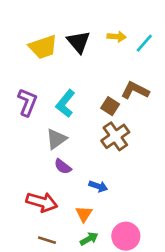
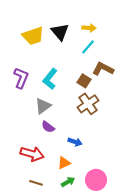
cyan line: (144, 43) -> (88, 47), moved
orange triangle: (84, 214) -> (64, 163), turned 32

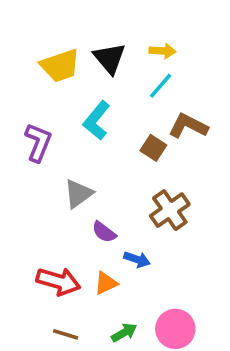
cyan L-shape: (50, 79) -> (97, 120), moved
brown cross: (88, 104) -> (170, 210), moved
purple semicircle: (48, 127) -> (104, 232), moved
orange triangle: (64, 163) -> (106, 283), moved

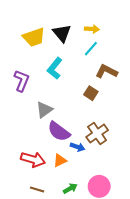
brown square: (153, 148) -> (91, 93), moved
brown cross: (170, 210) -> (97, 134), moved
purple semicircle: (104, 232) -> (59, 131), size x1.6

